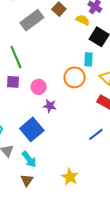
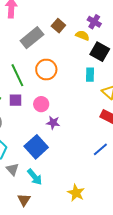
orange circle: (75, 77) -> (46, 70), moved
brown triangle: (27, 180) -> (24, 200), moved

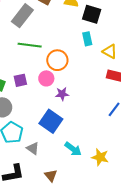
orange circle: (46, 70) -> (57, 60), moved
green line: (17, 75) -> (30, 45), moved, turned -45
cyan arrow: (35, 177) -> (73, 149), moved

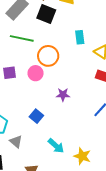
black square: (92, 14) -> (46, 14), moved
purple star: (62, 94) -> (63, 95), moved
blue square: (51, 121) -> (36, 116), size x0.6

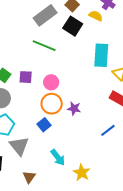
cyan rectangle: (80, 37) -> (101, 55), size x1.6
orange circle: (48, 56) -> (52, 104), moved
gray triangle: (16, 142) -> (19, 146), size x1.5

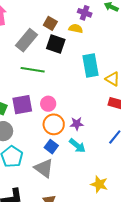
purple square: (26, 77) -> (22, 105), size x1.5
gray triangle: (19, 146) -> (44, 168), moved
cyan arrow: (58, 157) -> (77, 146), moved

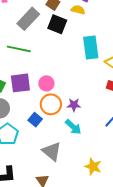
green line: (33, 70) -> (19, 49), moved
blue square: (51, 147) -> (35, 120), moved
gray triangle: (44, 168) -> (52, 151), moved

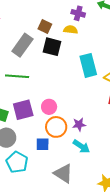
blue square: (35, 120) -> (43, 144), turned -32

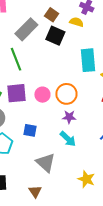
green line: (17, 76) -> (16, 59), turned 55
orange circle: (56, 127) -> (66, 94), moved

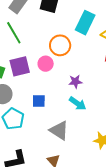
cyan rectangle: (88, 60) -> (85, 23), turned 40
orange circle: (66, 94) -> (60, 45), moved

